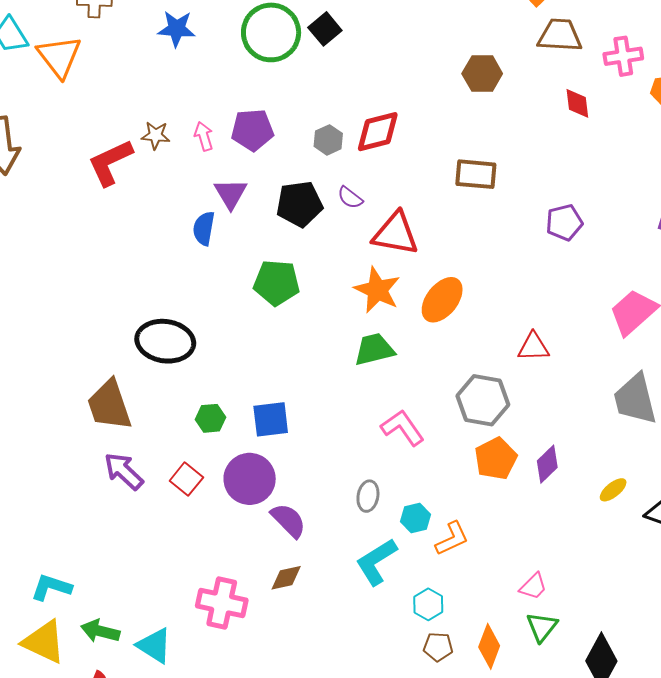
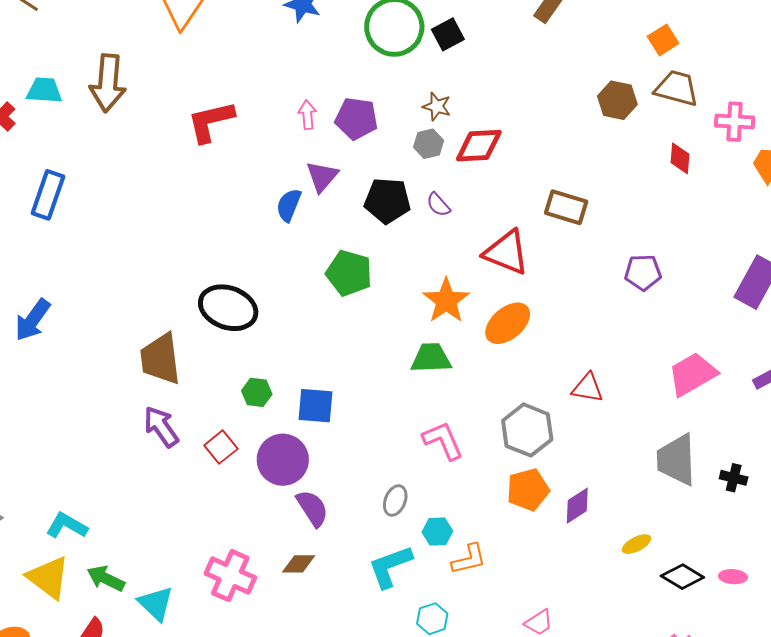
brown hexagon: (482, 74) -> (617, 100), moved
brown star: (156, 135) -> (437, 106), moved
red triangle: (396, 234) -> (506, 252), moved

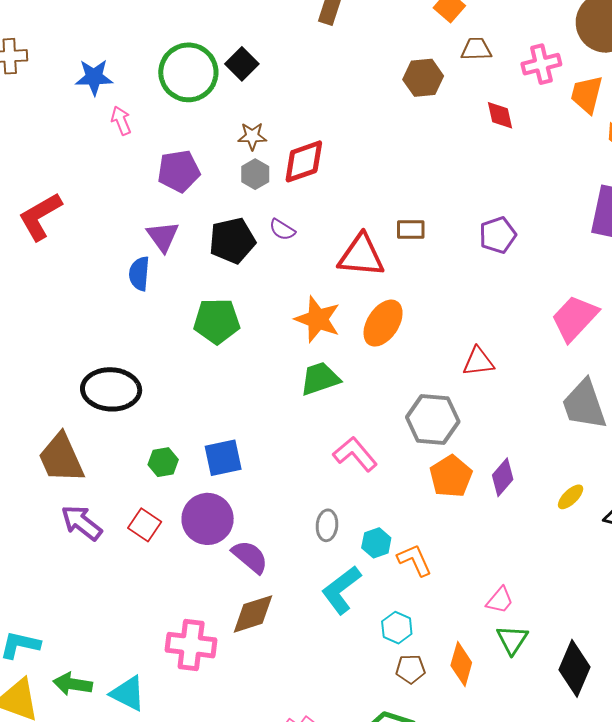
brown trapezoid: (677, 88) -> (476, 49), size x0.7
pink arrow: (307, 115) -> (121, 121), moved
brown rectangle: (566, 207) -> (411, 230), moved, size x0.7
orange L-shape: (469, 559) -> (414, 560), turned -84
brown diamond: (299, 564) -> (253, 614), size x1.4

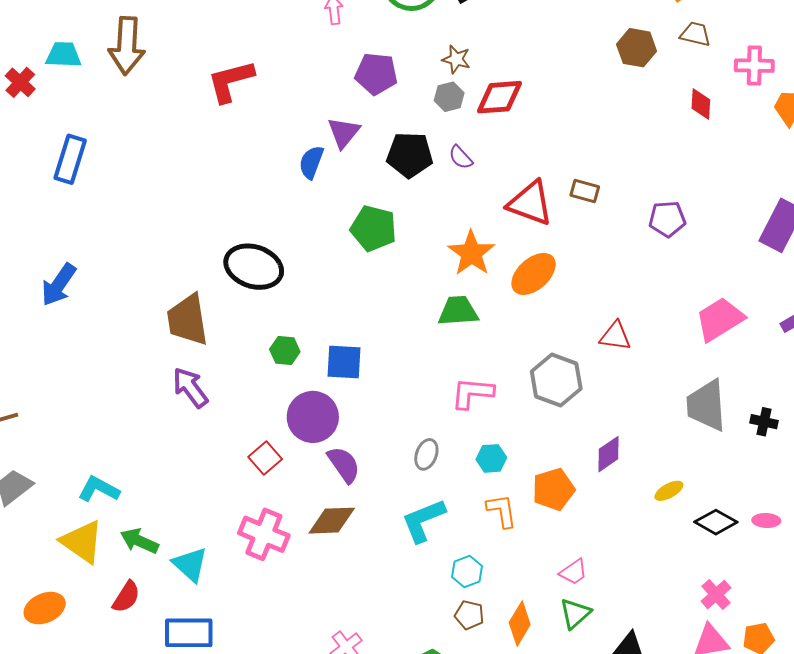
pink L-shape: (355, 454) -> (472, 393), turned -60
orange pentagon: (451, 476) -> (553, 489), moved
red square: (145, 525) -> (265, 458), moved
cyan hexagon: (376, 543) -> (491, 458), moved

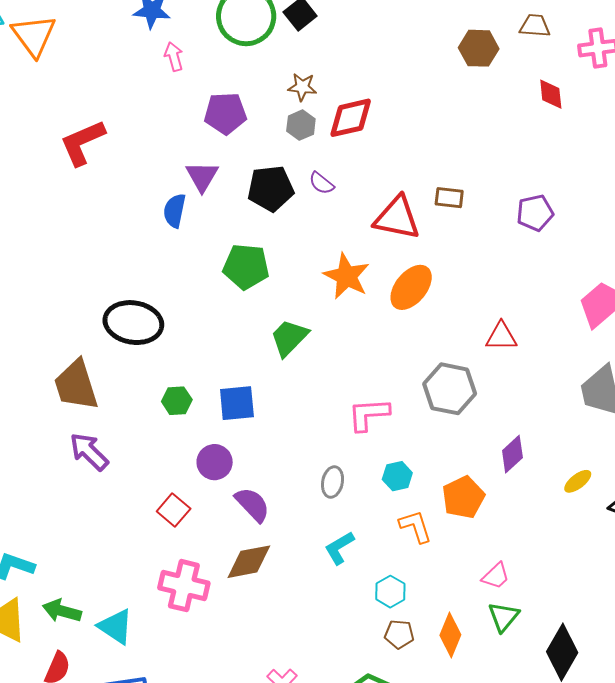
green trapezoid: (458, 311) -> (289, 338), moved, turned -33
purple circle: (313, 417) -> (215, 462), size x0.7
cyan L-shape: (423, 520) -> (339, 548), size x0.7

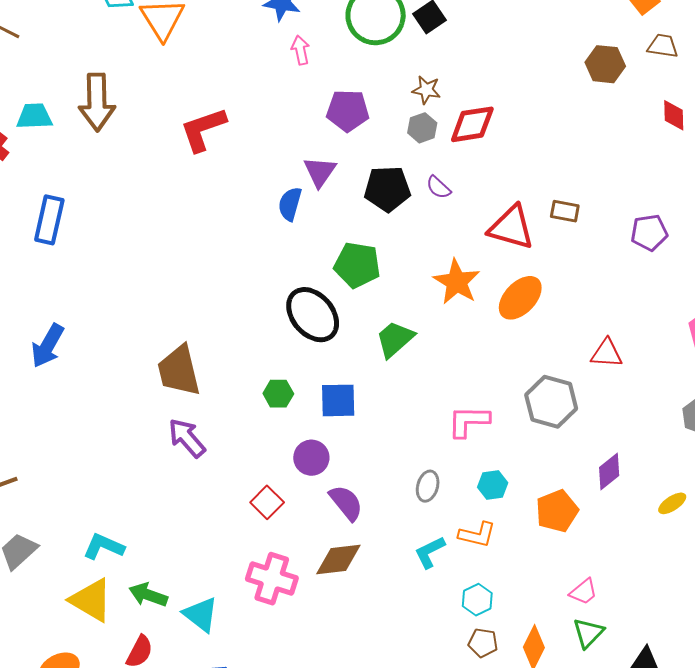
black ellipse: (133, 323) -> (313, 315), moved, turned 36
orange L-shape: (416, 526) -> (477, 535), moved, turned 117

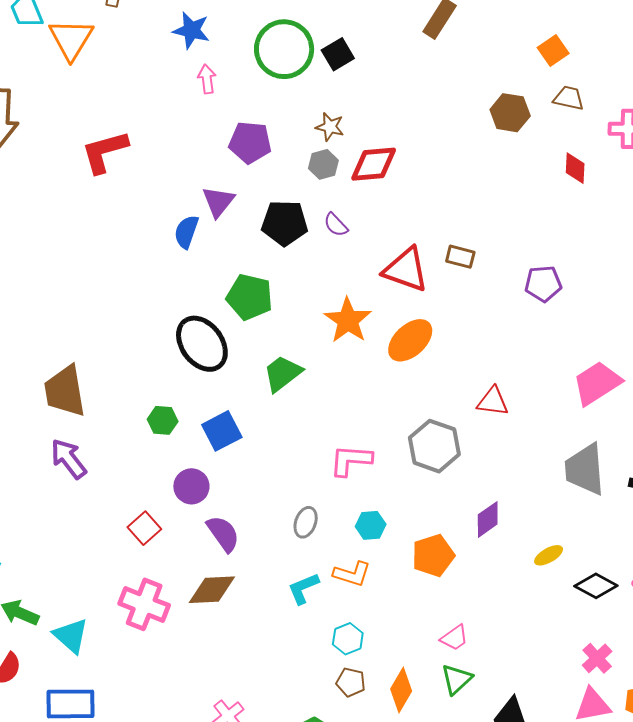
blue square: (338, 400) -> (222, 431), turned -30

